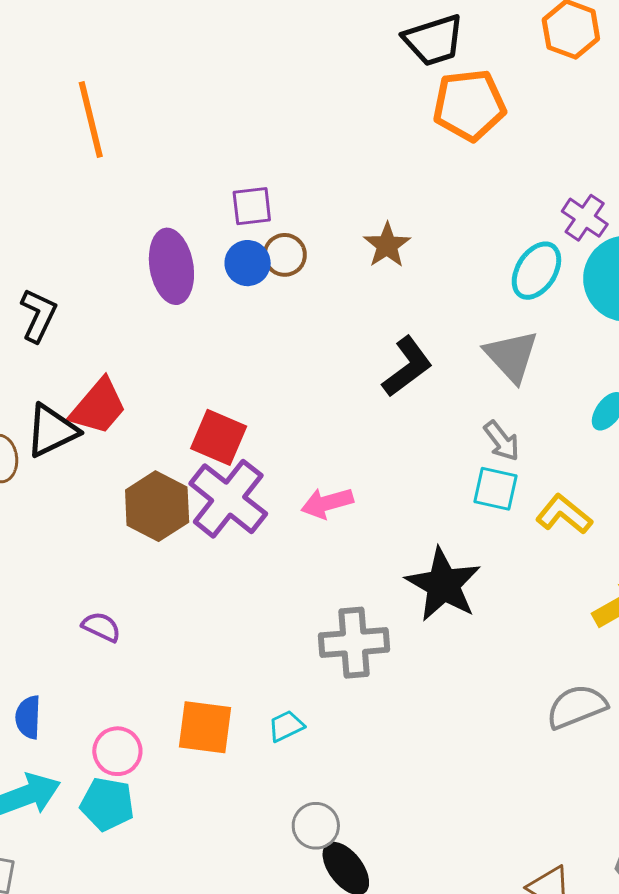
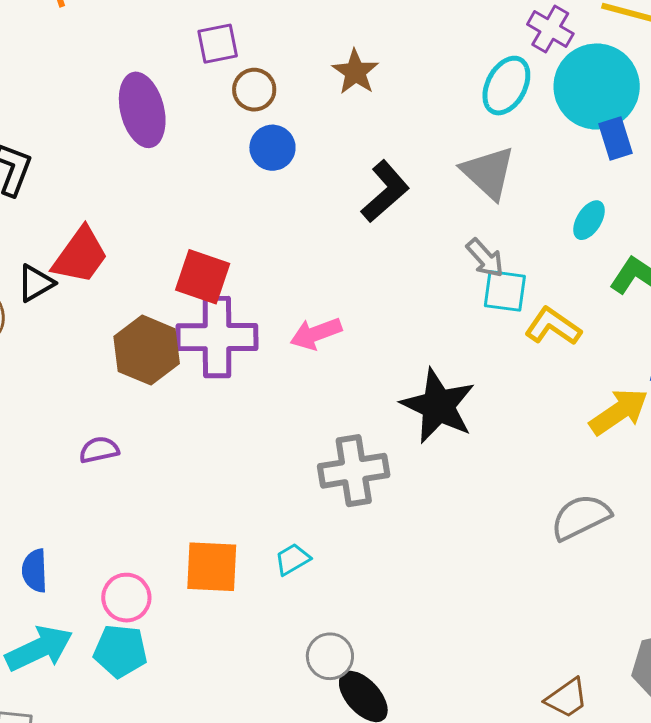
blue circle: (248, 263) -> (272, 148), moved
black triangle: (52, 431) -> (36, 283), size x0.7
cyan square: (495, 489) -> (505, 291), moved
purple cross: (228, 499) -> (217, 337), turned -34
purple semicircle: (101, 627) -> (99, 450), moved, turned -33

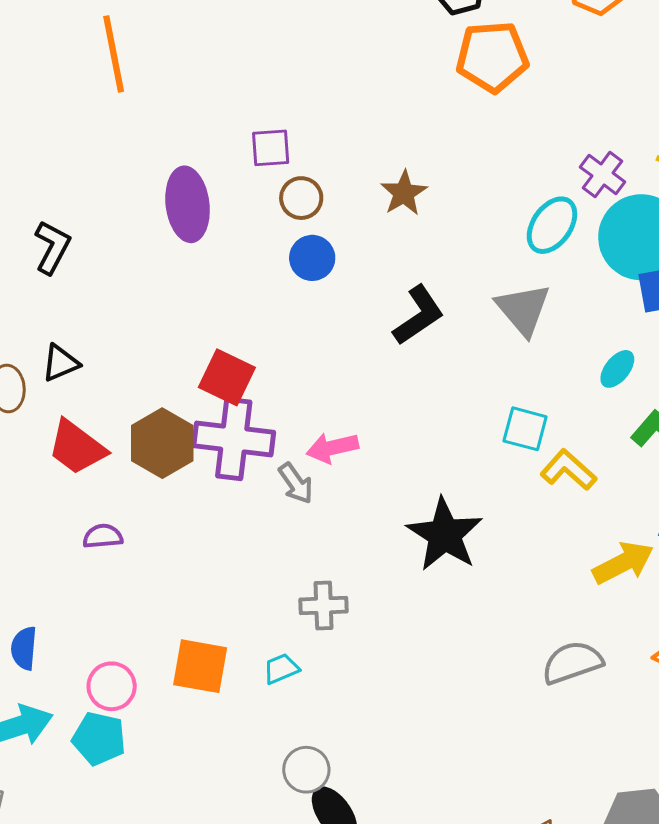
red trapezoid: (80, 256) -> (77, 447), moved, turned 84
gray arrow: (485, 258) -> (296, 483), moved
gray cross: (354, 471) -> (324, 605), moved, size x0.7

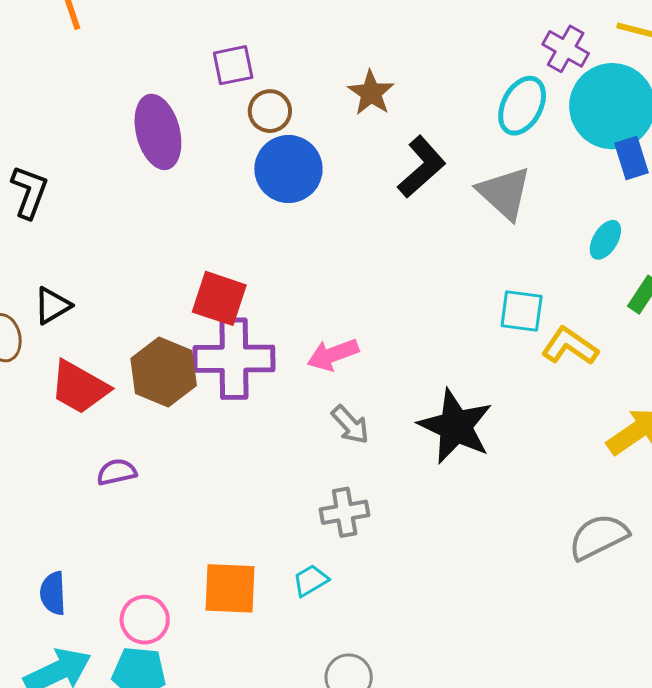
blue circle: (312, 258) -> (288, 169), size x1.5
black L-shape: (419, 315) -> (422, 167), moved
gray arrow: (296, 483) -> (350, 425), moved

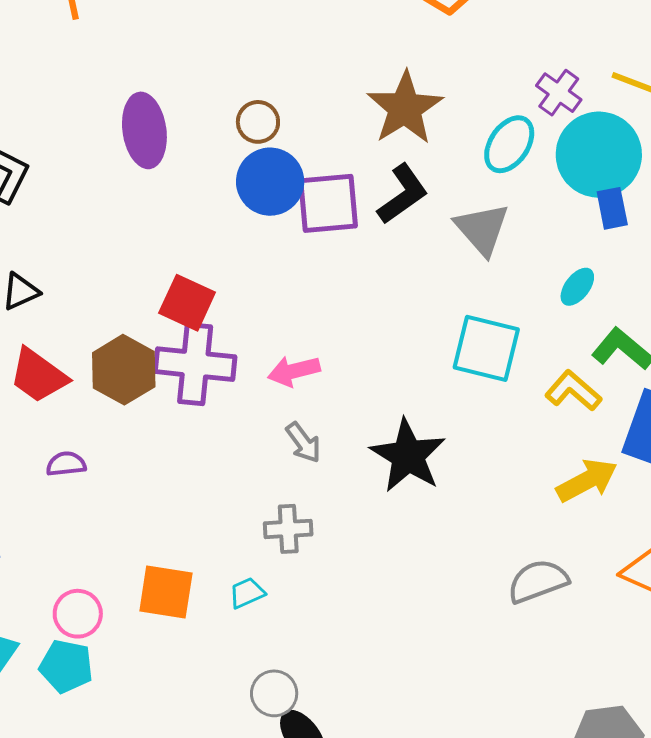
purple square: (233, 65) -> (328, 203), moved, size x1.6
brown star: (371, 93) -> (405, 108), moved, size x1.6
cyan square: (522, 311) -> (486, 348), size x1.5
yellow L-shape: (570, 346) -> (573, 391), moved

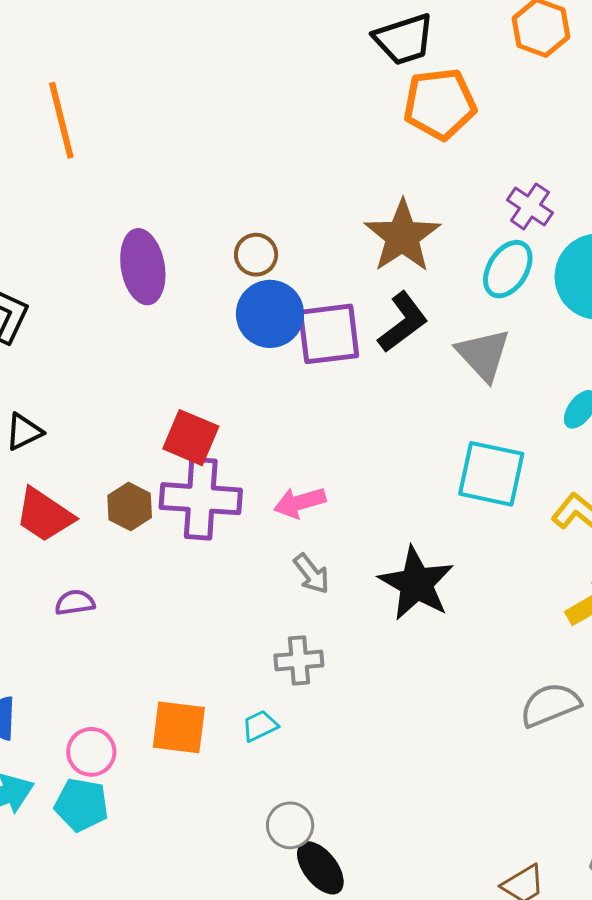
purple cross: (559, 93) -> (530, 206), moved
brown hexagon: (124, 370) -> (130, 506), size x0.7

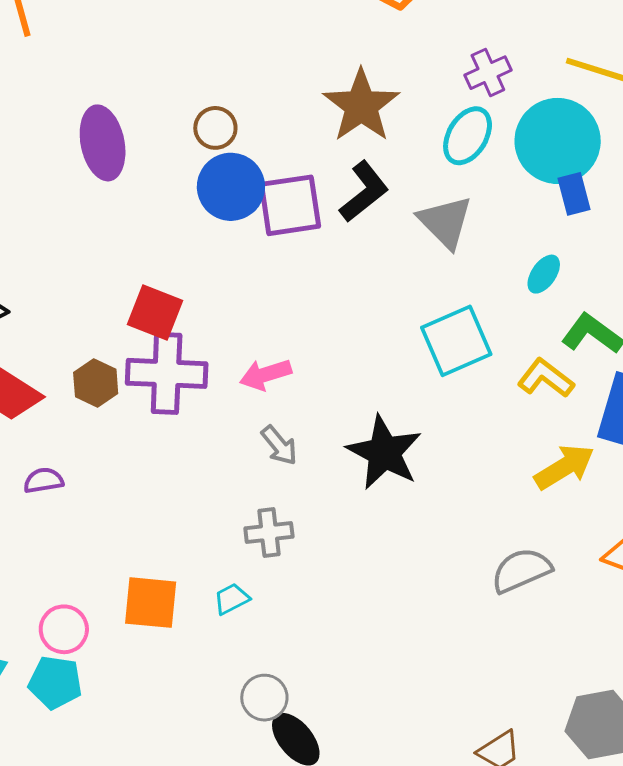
purple cross: (530, 206) -> (488, 73), turned 33
cyan square: (491, 474) -> (456, 341), turned -34

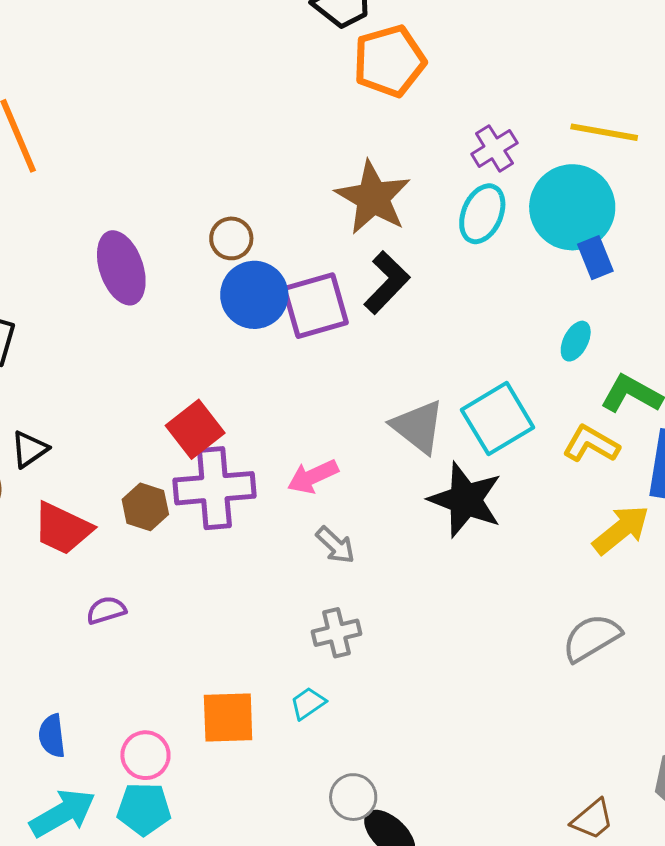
gray triangle: (445, 222) -> (418, 427), moved
red square: (155, 312) -> (195, 429), turned 38
black star: (384, 452) -> (465, 500), moved

